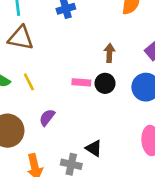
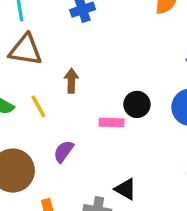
brown arrow: (109, 53) -> (71, 81), moved
pink rectangle: (81, 82) -> (112, 122), moved

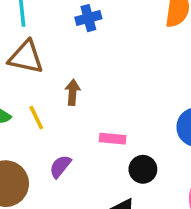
black circle: (137, 104) -> (143, 169), moved

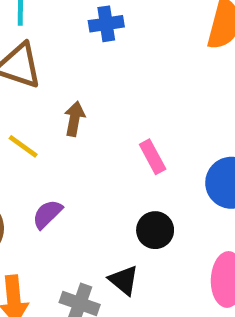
yellow line: (36, 118) -> (23, 146), turned -35
pink rectangle: (113, 139) -> (153, 157), moved, turned 50

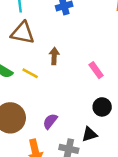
purple semicircle: (47, 214) -> (50, 121), moved
black triangle: (124, 280) -> (89, 134), turned -49

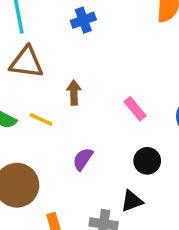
purple semicircle: (50, 121) -> (83, 159), moved

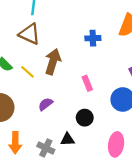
blue cross: (83, 20) -> (93, 38), moved
brown arrow: (74, 93) -> (53, 62), size x1.6

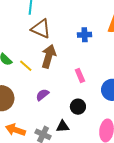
brown triangle: (30, 34) -> (41, 29), moved
orange arrow: (15, 143) -> (15, 130), turned 108

